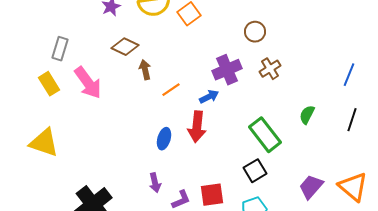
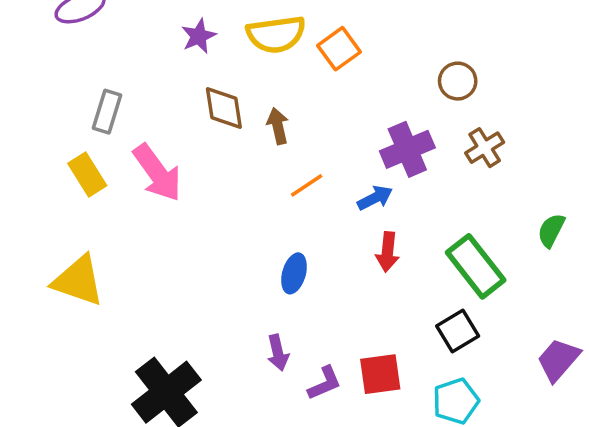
brown diamond: (125, 47) -> (224, 108), turned 56
brown arrow: (145, 70) -> (278, 126), moved
red arrow: (197, 127) -> (388, 252), moved, size x0.7

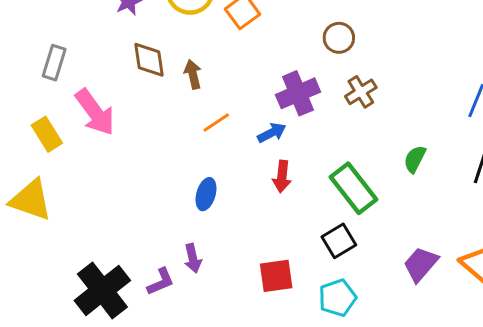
yellow rectangle: (87, 175) -> (47, 134), moved
purple L-shape: (325, 383) -> (161, 282), moved

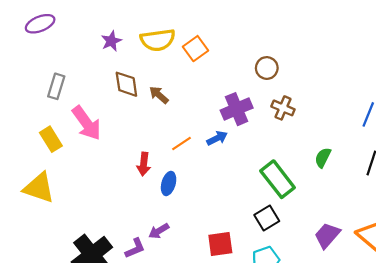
brown arrow: (193, 74) -> (159, 95), turned -36
brown cross: (361, 92) -> (283, 108), turned -35
orange line: (216, 123) -> (181, 144), moved
red arrow: (282, 177) -> (144, 164), moved
purple arrow: (193, 258) -> (159, 231), turned 72

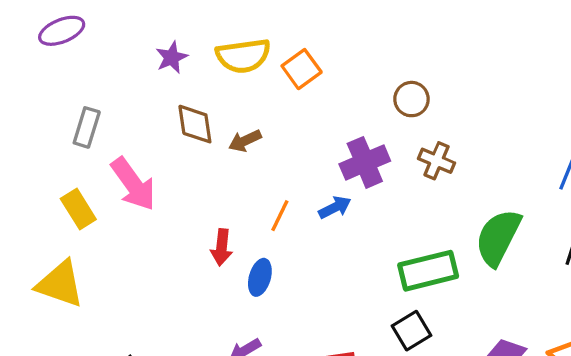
brown arrow: (159, 95) -> (245, 141), turned -66
orange line: (181, 144) -> (280, 216), turned -30
green semicircle: (323, 158) -> (498, 237), size x1.8
green rectangle: (278, 179) -> (428, 271), turned -66

